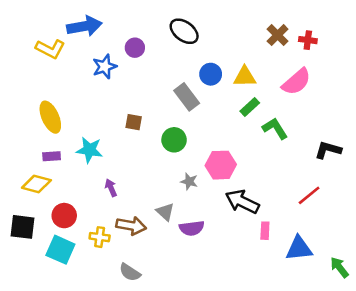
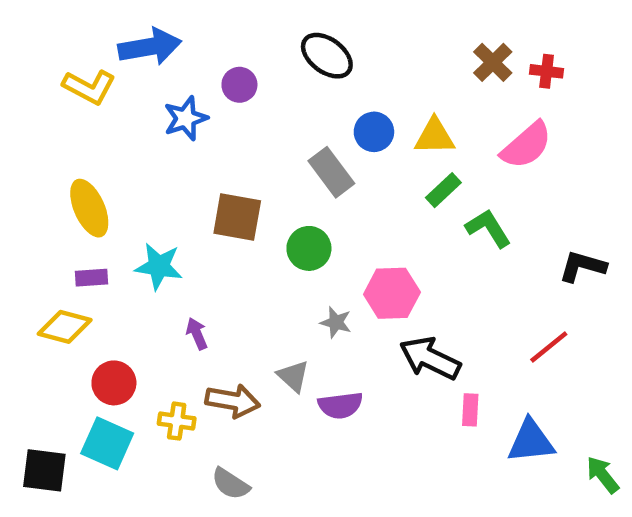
brown square: (134, 122) -> (237, 217), size x1.6
black square: (23, 227) -> (44, 470), moved

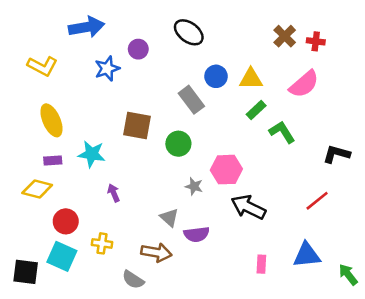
yellow L-shape: (89, 87) -> (42, 66), moved
brown arrow: (233, 401) -> (156, 252), moved
pink rectangle: (470, 410) -> (261, 264), moved

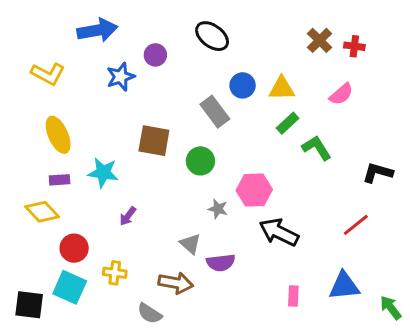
pink semicircle: (304, 84) -> (341, 94), size x0.7
yellow diamond: (37, 189) -> (42, 212), turned 32
purple arrow: (114, 193) -> (128, 216), turned -120

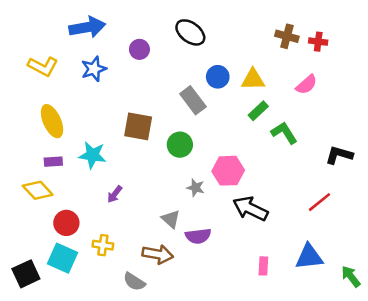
brown cross: (320, 40) -> (287, 36), turned -30
blue star: (121, 77) -> (94, 69), moved
black square: (29, 305) -> (26, 274), turned -32

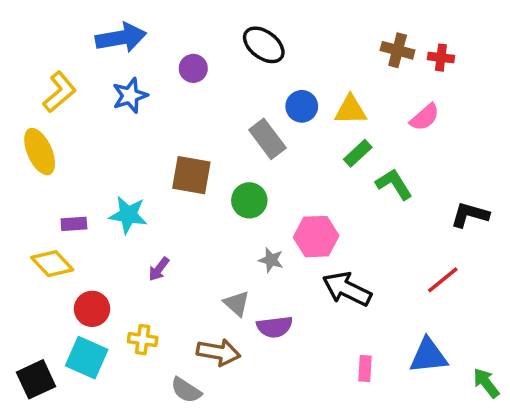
yellow L-shape: (43, 66) -> (59, 92), turned -68
yellow ellipse: (52, 121) -> (40, 152), moved

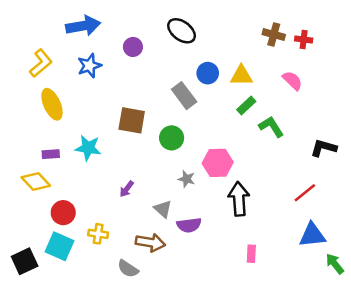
pink semicircle: (425, 117) -> (292, 81), turned -95
yellow ellipse: (40, 152) -> (52, 104), moved
purple arrow: (159, 269) -> (127, 189), moved
black arrow: (347, 289) -> (239, 199), turned 60
blue triangle: (428, 356) -> (312, 235), moved

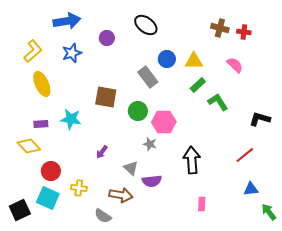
pink hexagon: (218, 163) -> (164, 122), moved
blue triangle: (312, 235) -> (251, 189), size x0.7

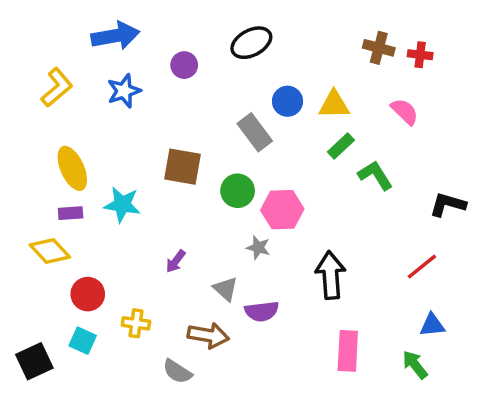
black ellipse: (146, 25) -> (251, 43), turned -65
yellow ellipse: (42, 84) -> (72, 168), moved
cyan square: (48, 198) -> (83, 341), size x0.7
pink rectangle: (202, 204) -> (348, 351), size x1.6
green arrow: (269, 212) -> (415, 365), moved

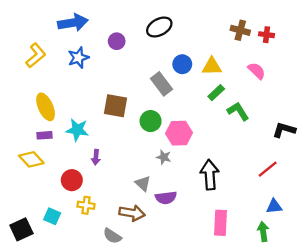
purple arrow: (176, 261) -> (96, 157), moved, turned -32
red circle: (88, 294) -> (72, 180), moved
green arrow: (415, 365) -> (263, 232), turned 30

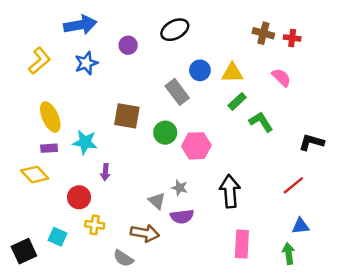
gray star: (164, 157) -> (180, 188), moved

